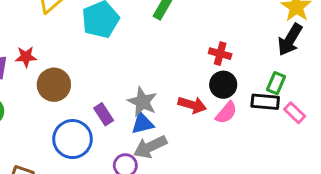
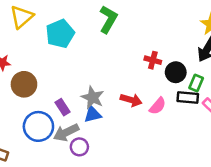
black circle: (223, 85) -> (176, 72), moved
gray arrow: (150, 147) -> (66, 132), moved

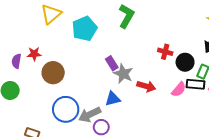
gray star: (93, 98) -> (123, 74), moved
pink semicircle: (158, 106) -> (179, 89), moved
purple rectangle: (63, 107) -> (112, 63), moved

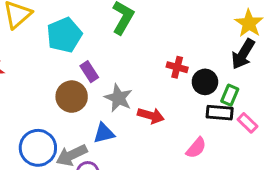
purple rectangle: (112, 63) -> (89, 72), moved
brown circle: (53, 73) -> (72, 97), moved
pink semicircle: (179, 89) -> (196, 148), moved

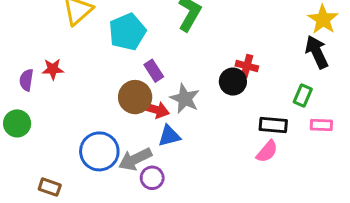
black arrow: (243, 54) -> (317, 52), turned 124
black circle: (205, 82) -> (233, 82), moved
black rectangle: (220, 113) -> (273, 125), moved
red arrow: (151, 116) -> (155, 109), moved
pink rectangle: (247, 123) -> (321, 125), turned -42

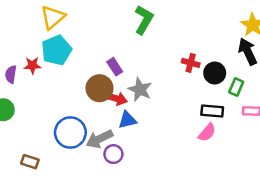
cyan pentagon: (127, 32) -> (56, 50), moved
black circle: (233, 82) -> (215, 73), moved

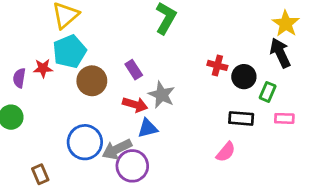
brown circle: (99, 88) -> (92, 81), moved
pink semicircle: (207, 133) -> (226, 152), moved
purple circle: (113, 154) -> (132, 166), size x1.5
brown rectangle: (30, 162) -> (40, 174), turned 48

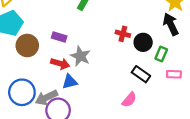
purple rectangle: (134, 70) -> (59, 37), turned -40
black rectangle: (241, 118) -> (141, 74), turned 30

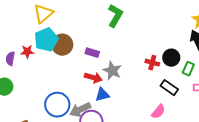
red cross: (123, 34) -> (152, 63), moved
brown circle: (27, 46) -> (62, 45), moved

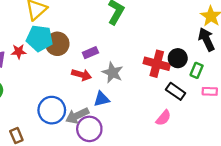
cyan pentagon: (46, 40) -> (40, 38), turned 30
purple rectangle: (92, 53) -> (90, 53), turned -40
red cross: (152, 63) -> (157, 64), size x1.6
red arrow: (93, 78) -> (82, 75), moved

